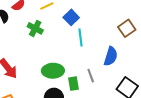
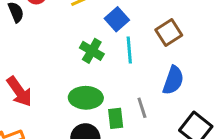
green cross: (35, 28) -> (92, 51), moved
brown square: (127, 28) -> (169, 33), moved

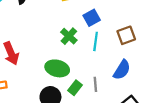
green rectangle: (116, 118) -> (75, 88), turned 32

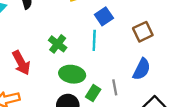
green cross: (69, 36) -> (58, 44), moved
cyan line: (96, 41) -> (94, 40), moved

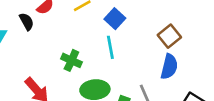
brown square: (143, 32) -> (169, 36), moved

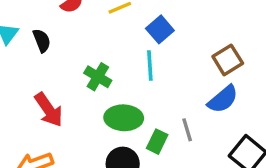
black semicircle: (27, 22) -> (42, 41), moved
blue semicircle: (169, 67) -> (223, 99), turned 30

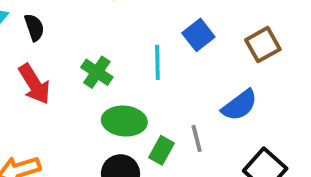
blue square: (160, 29) -> (198, 35), moved
brown square: (228, 60) -> (263, 45), moved
red arrow: (49, 110) -> (34, 84), moved

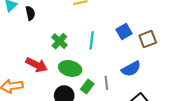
blue square: (198, 35) -> (124, 32), moved
red arrow: (34, 84) -> (36, 65), moved, turned -40

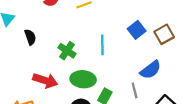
black semicircle: (30, 13) -> (30, 37), moved
gray line: (106, 83) -> (135, 90), moved

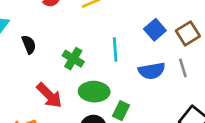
blue semicircle: (151, 70) -> (152, 71), moved, turned 30
red arrow: (45, 80) -> (49, 95), turned 30
gray line: (135, 90) -> (183, 68), moved

